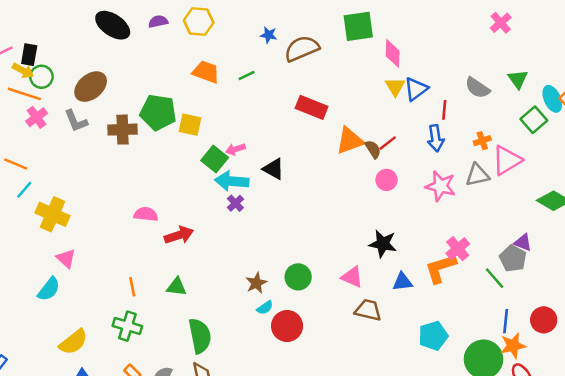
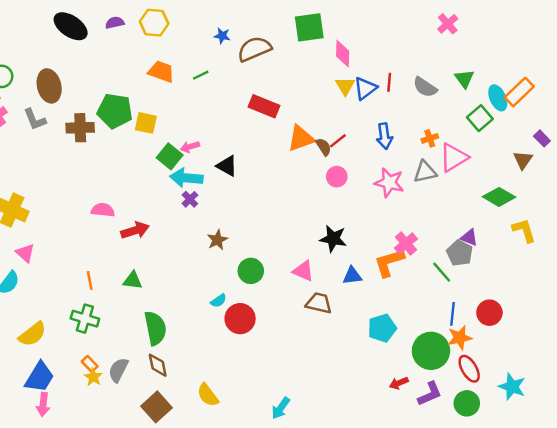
brown ellipse: (91, 87) -> (49, 86), turned -64
red line: (444, 110) -> (389, 82), moved
brown star: (256, 283) -> (217, 240), moved

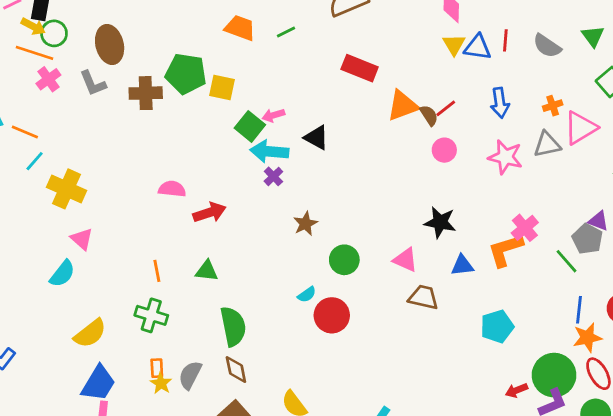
blue triangle: (365, 88) -> (478, 47), turned 45
green circle: (431, 351) -> (554, 375), moved
orange rectangle: (90, 364) -> (157, 368), turned 42

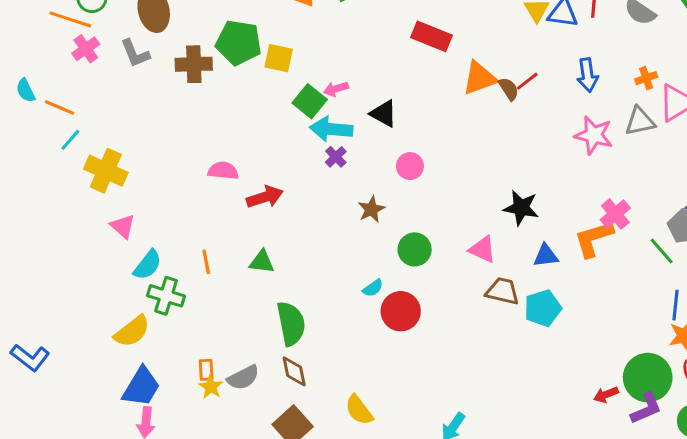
pink circle: (444, 150) -> (410, 166), moved
cyan semicircle: (62, 274) -> (147, 265), moved
green cross: (151, 315) -> (166, 296), moved
cyan pentagon: (497, 326) -> (543, 308), moved
gray semicircle: (190, 375) -> (243, 378), turned -144

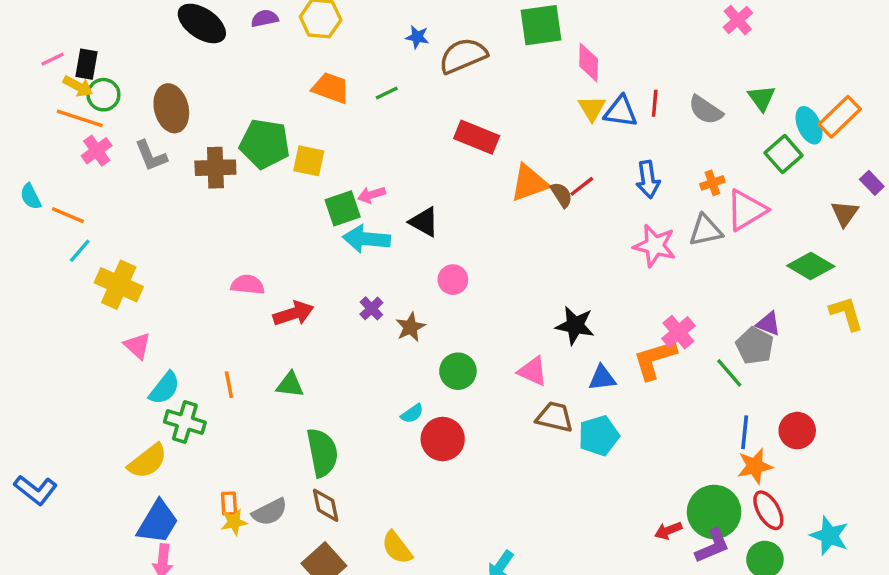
green square: (310, 101) -> (343, 208), turned 32
purple cross: (336, 157) -> (371, 308), moved
yellow star: (211, 387) -> (234, 522), turned 30

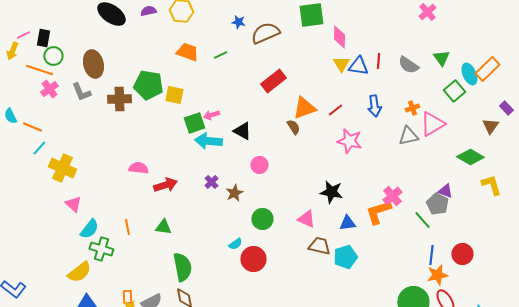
yellow arrow: (78, 86) -> (12, 51), moved, turned 84
red rectangle: (477, 137) -> (273, 81), turned -60
brown semicircle: (561, 195) -> (293, 127), moved
pink star: (655, 246) -> (349, 141), moved

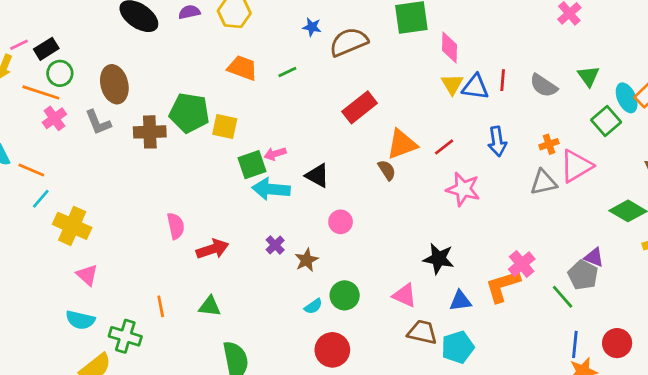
black rectangle: (43, 38) -> (46, 49), turned 48
pink semicircle: (138, 168) -> (176, 226), turned 72
cyan semicircle: (89, 229) -> (80, 320), moved, turned 65
cyan semicircle: (235, 244) -> (313, 306), moved

